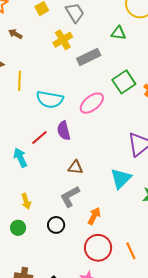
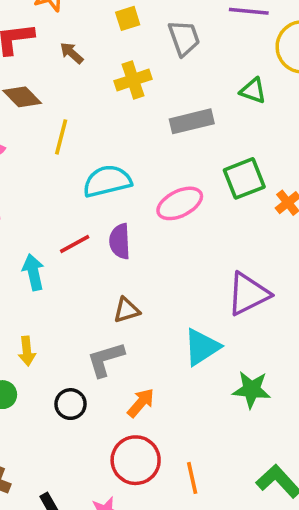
yellow cross: (63, 40) -> (133, 80), moved
cyan semicircle: (50, 99) -> (107, 181), turned 144
brown triangle: (75, 167) -> (127, 310), turned -35

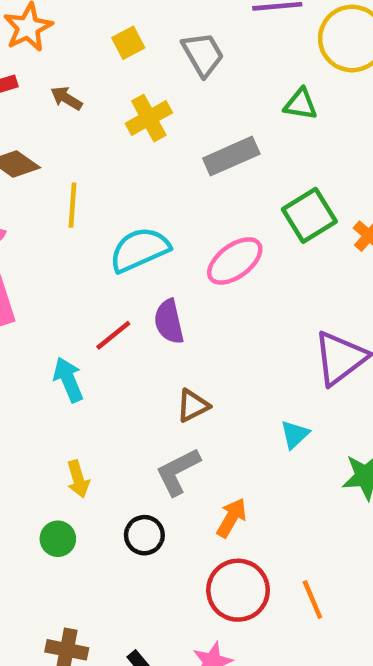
cyan triangle: (202, 347) -> (295, 435), size x0.6

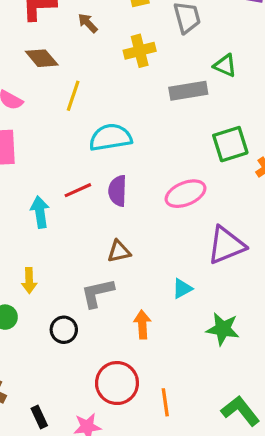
green triangle: (301, 104) -> (225, 65), moved
pink ellipse: (235, 261) -> (186, 194), moved
orange arrow: (232, 518) -> (142, 324), moved, turned -48

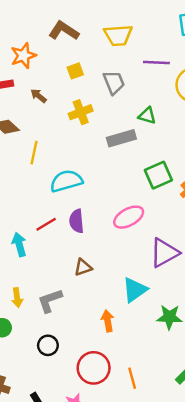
cyan triangle: (182, 289) -> (135, 290), size x1.6
gray L-shape: (97, 293) -> (50, 301), moved
black circle: (64, 330) -> (48, 345), moved

